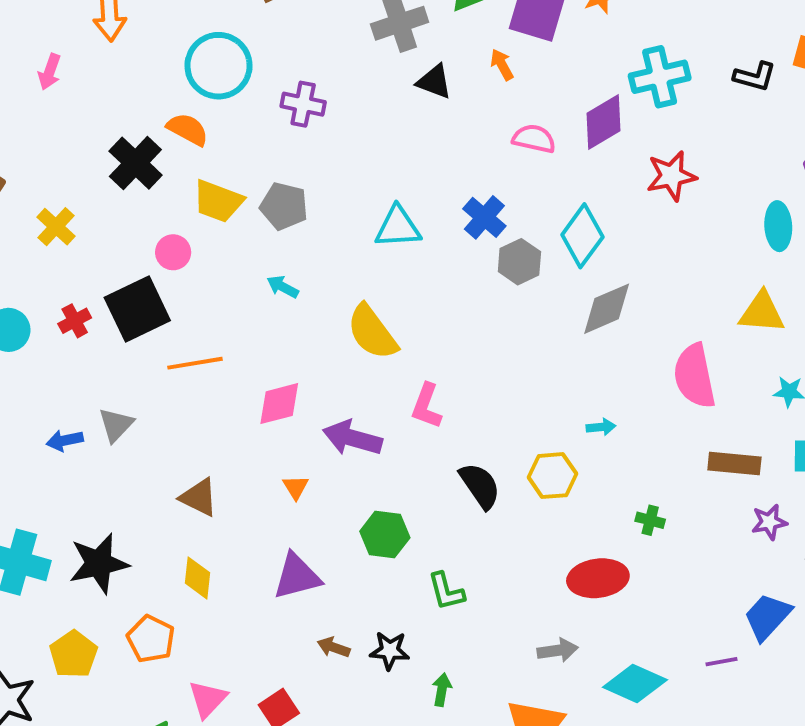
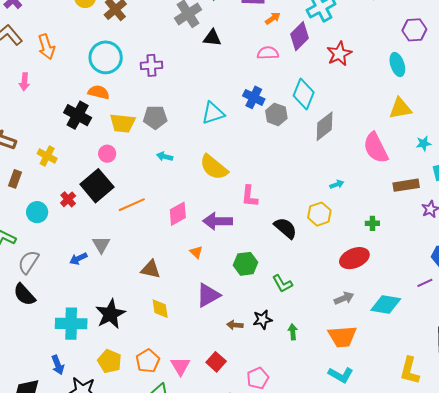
orange arrow: (502, 65) -> (273, 18), moved, turned 98
orange pentagon: (151, 639) -> (148, 361), moved, turned 30

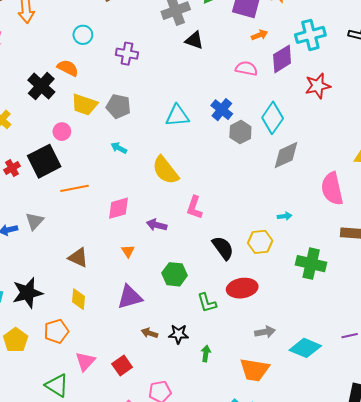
cyan circle: (106, 57) -> (83, 35), size x0.6
purple arrow: (218, 221) -> (157, 225), size x0.7
green cross: (372, 223) -> (311, 264), size x2.0
red ellipse: (354, 258) -> (242, 288), moved
orange pentagon: (148, 361) -> (56, 331), moved

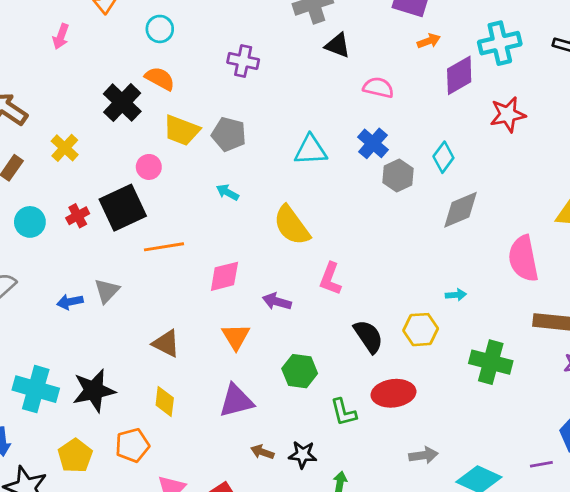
cyan circle: (83, 35) -> (160, 29), moved
pink semicircle: (246, 68) -> (378, 88), moved
cyan diamond: (273, 118) -> (443, 157), size x0.7
orange triangle: (128, 251) -> (236, 337), size x1.5

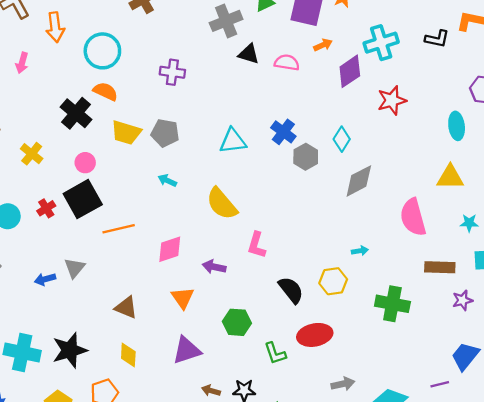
cyan circle: (160, 29) -> (102, 51), size x1.6
pink semicircle: (378, 88) -> (287, 63), moved
pink circle: (149, 167) -> (85, 163), moved

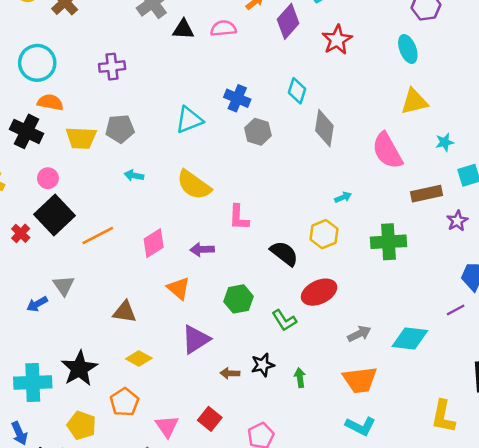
gray hexagon: (306, 157) -> (258, 132), moved
gray diamond: (359, 181) -> (324, 128), turned -40
yellow diamond: (128, 355) -> (139, 359), turned -50

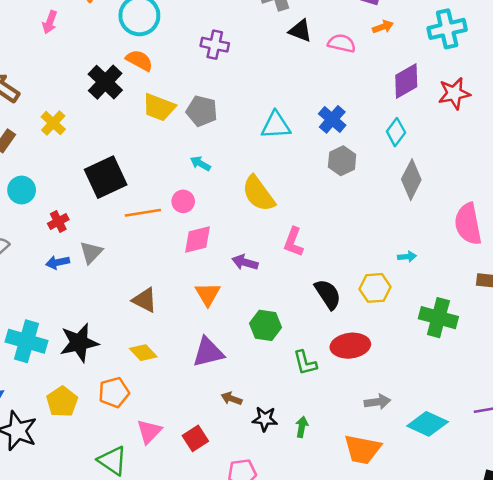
purple diamond: (288, 21) -> (406, 81), moved
pink circle: (48, 178) -> (183, 201), moved
red cross: (21, 233) -> (58, 222), moved
black star: (263, 365) -> (265, 419), moved

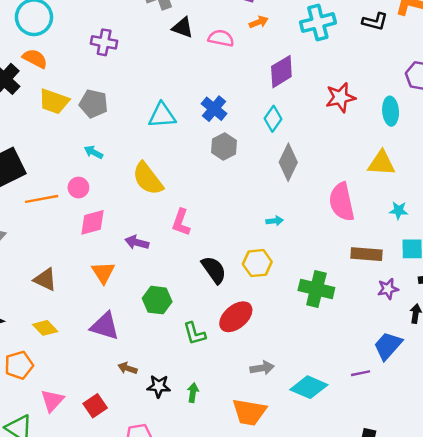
red star: (454, 93) -> (341, 97), moved
cyan arrow: (407, 257) -> (275, 221), moved
red ellipse: (350, 346) -> (236, 317), turned -32
purple triangle: (208, 352) -> (105, 326), turned 32

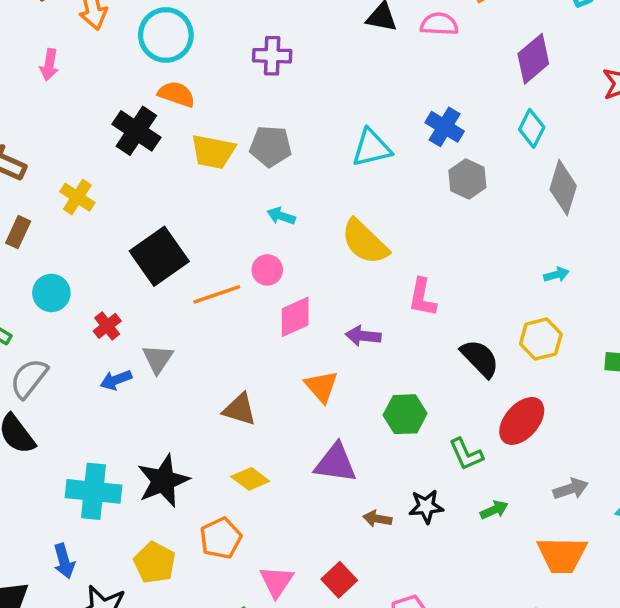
black star: (159, 386) -> (426, 506), moved
green arrow: (193, 393) -> (494, 510), moved, turned 66

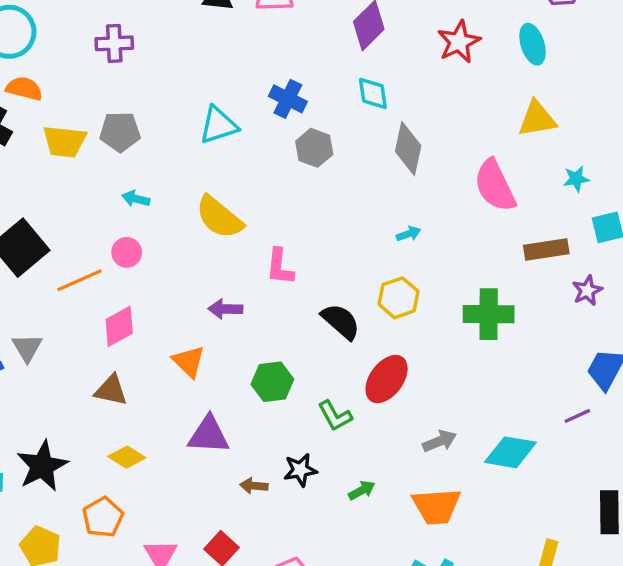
cyan diamond: (532, 128) -> (373, 93), turned -30
pink diamond: (295, 317) -> (119, 326), moved
green arrow: (494, 510) -> (362, 490), moved

